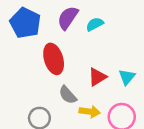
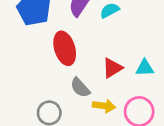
cyan triangle: (127, 77) -> (145, 68), turned 48

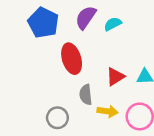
gray semicircle: (80, 88) -> (86, 95), turned 36

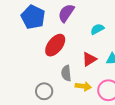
cyan semicircle: (113, 24) -> (97, 29), moved
red ellipse: (72, 59) -> (55, 45), turned 55

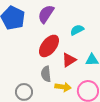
red ellipse: (55, 45) -> (49, 46), moved

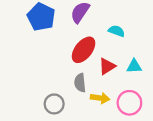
cyan semicircle: (77, 30) -> (116, 31), turned 48

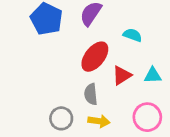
yellow arrow: (100, 98) -> (99, 121), moved

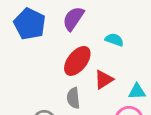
cyan triangle: (153, 75) -> (137, 91), moved

